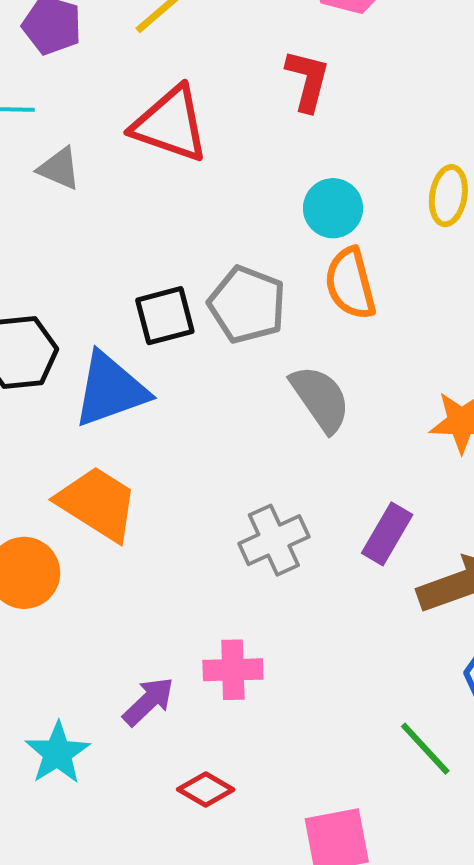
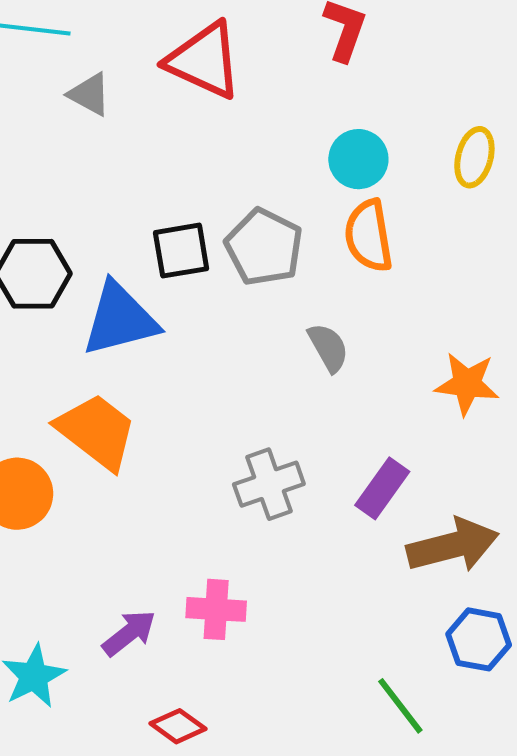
gray semicircle: (320, 399) -> (328, 348), size x0.7

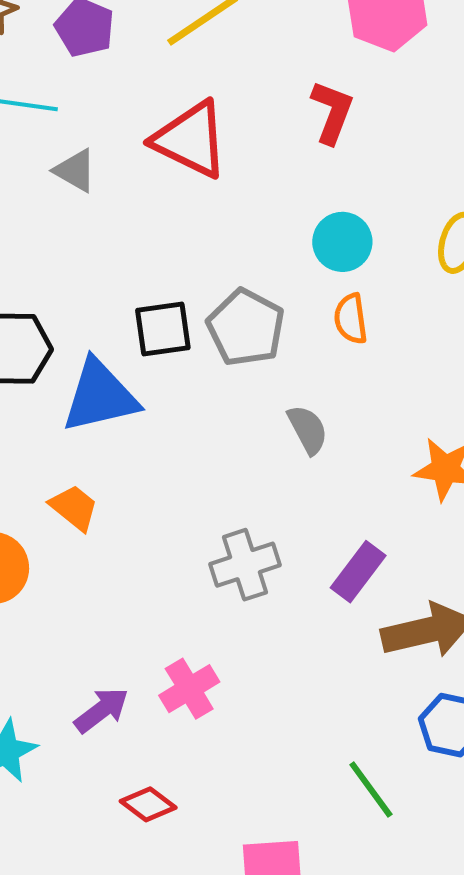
orange semicircle: (369, 236) -> (351, 319), size x0.7
orange trapezoid: (97, 431) -> (74, 508), size x0.6
pink cross: (216, 609) -> (189, 689), turned -36

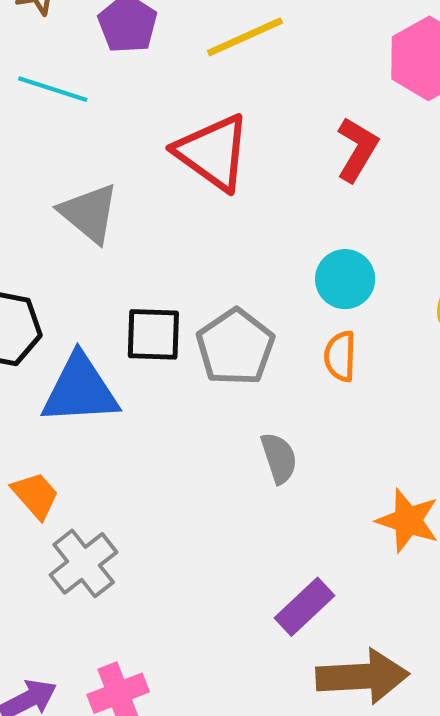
gray triangle: (75, 171) -> (89, 213), moved, size x1.4
gray cross: (245, 565) -> (84, 563), moved, turned -30

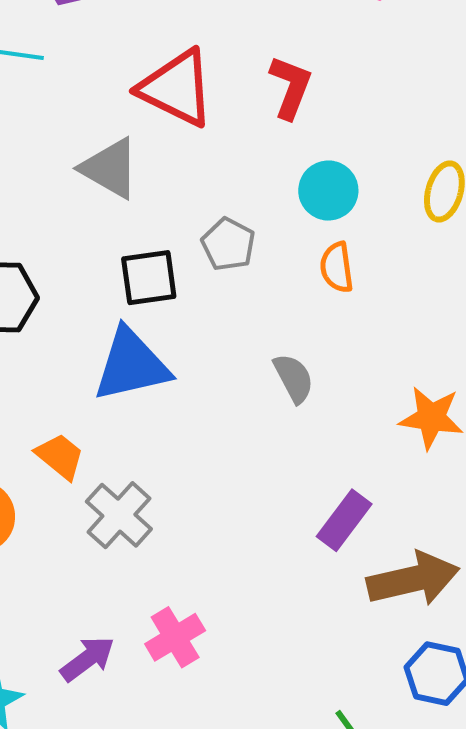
red L-shape: (357, 149) -> (291, 87), moved
gray triangle: (89, 213) -> (110, 168), moved
gray pentagon: (235, 347) -> (228, 244), moved, size x0.7
blue triangle: (80, 390) -> (131, 365), moved

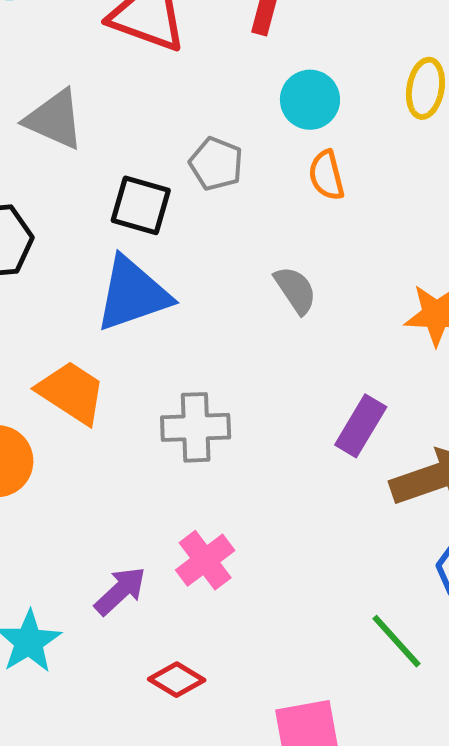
gray triangle: (110, 168) -> (54, 119), moved
black square: (149, 278) -> (141, 205), turned 30
orange trapezoid: (60, 456) -> (71, 392), size x1.4
gray cross: (119, 515) -> (196, 427), moved, turned -38

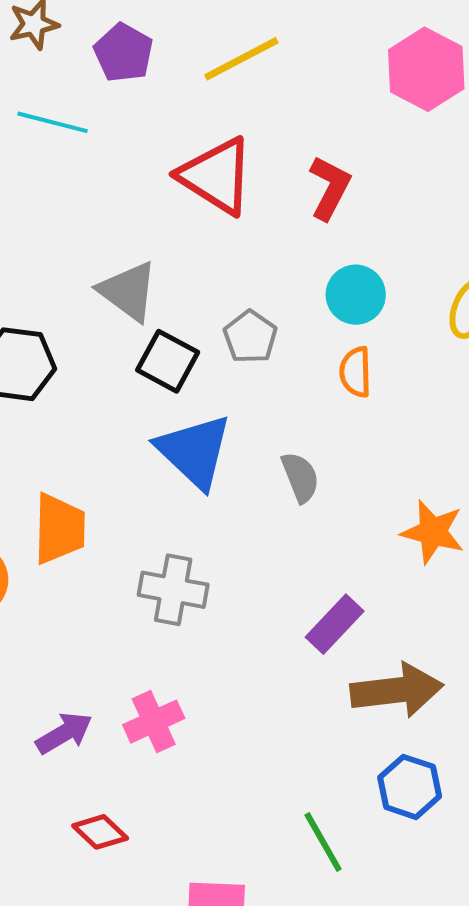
gray triangle: (54, 119) -> (128, 291), moved
blue triangle: (133, 294) -> (194, 451), moved, turned 50
orange trapezoid: (71, 392) -> (59, 529), turned 46

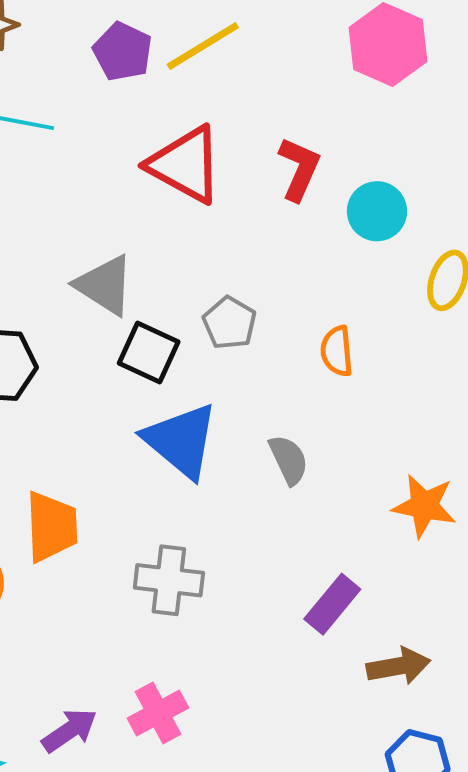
purple pentagon: (123, 53) -> (123, 52), moved
cyan circle: (356, 295) -> (377, 211), moved
brown arrow: (397, 690) -> (398, 666), size x0.7

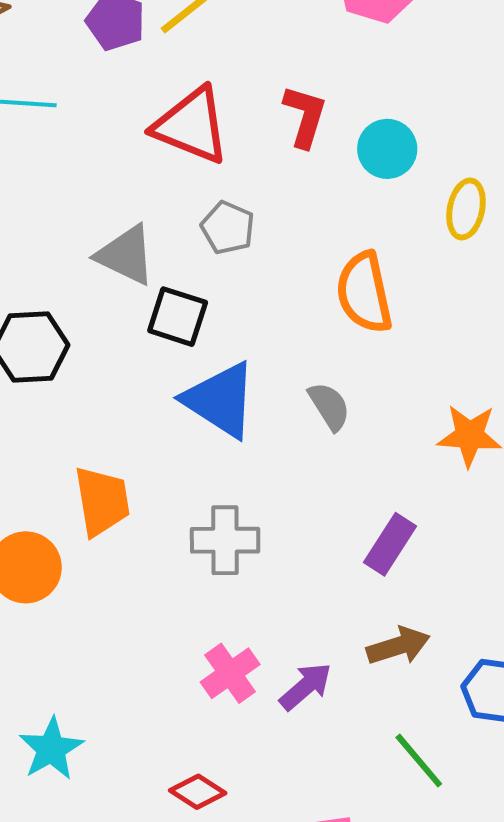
gray pentagon: (230, 323) -> (228, 228), moved
orange semicircle: (337, 351) -> (364, 293), size x1.6
brown arrow: (398, 666) -> (398, 646), moved
purple arrow: (69, 730) -> (306, 686), moved

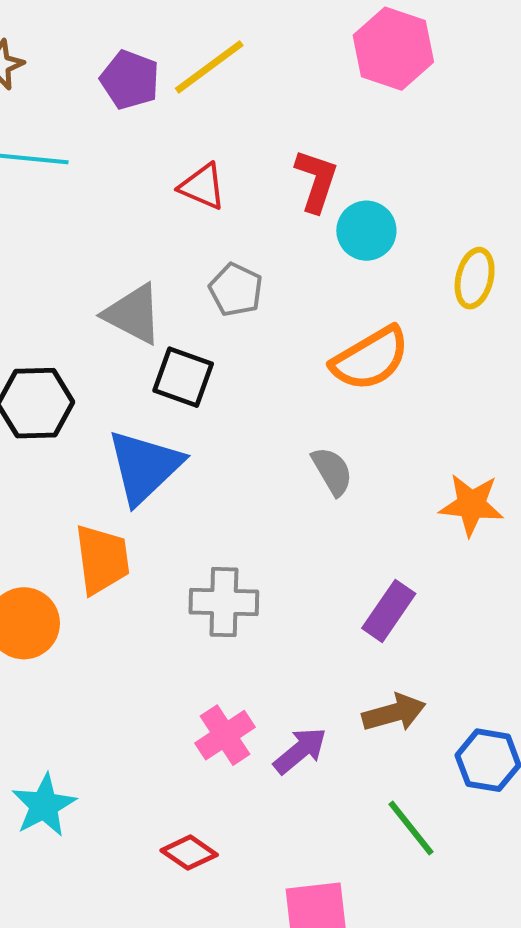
red triangle: (191, 126) -> (202, 187), size x0.6
cyan circle: (387, 149) -> (366, 231), moved
orange semicircle: (364, 293) -> (370, 359), turned -110
blue triangle: (220, 400) -> (144, 467), moved, turned 42

